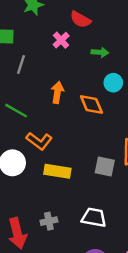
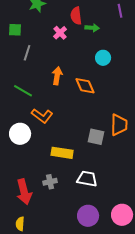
red semicircle: (80, 20) -> (76, 16), turned 54
green arrow: (100, 52) -> (92, 28), moved
cyan circle: (113, 83) -> (103, 58), moved
yellow rectangle: (57, 171) -> (62, 153), moved

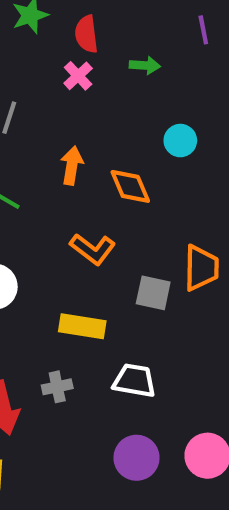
red semicircle: (76, 16) -> (86, 34), moved
cyan circle: (103, 58) -> (180, 141), moved
orange L-shape: (42, 116) -> (93, 249), moved

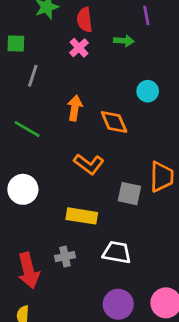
purple line: (203, 30) -> (146, 15), moved

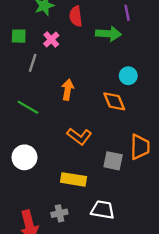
green arrow: (124, 41) -> (108, 34), size x1.5
pink cross: (79, 48) -> (51, 40), moved
orange diamond: (114, 122) -> (114, 101), moved

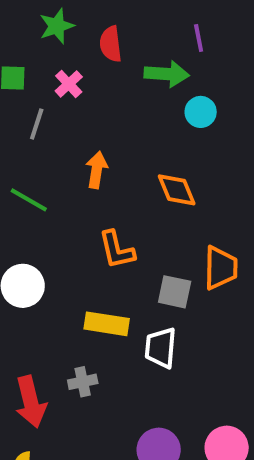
cyan circle: (128, 76) -> (201, 112), moved
orange L-shape: (79, 136) -> (117, 250), turned 40
white trapezoid: (103, 210) -> (161, 348), moved, turned -95

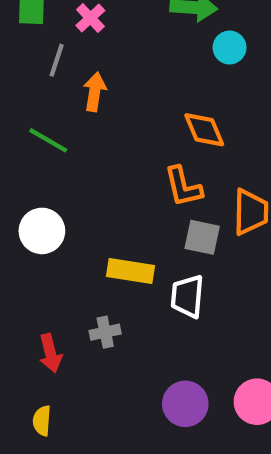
orange arrow: (97, 170) -> (95, 92), moved
orange L-shape: (117, 250) -> (183, 187), moved
red arrow: (31, 402) -> (50, 353), size x0.7

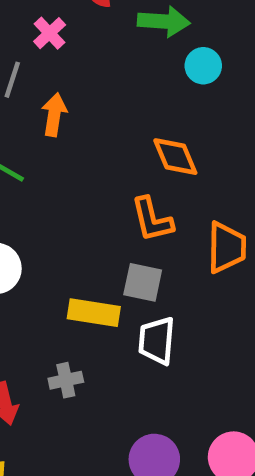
gray square: (202, 237) -> (143, 282), moved

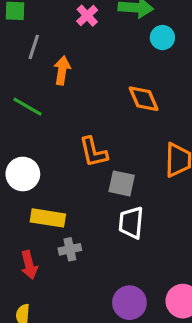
pink cross: (50, 33) -> (87, 16), moved
orange L-shape: (152, 219) -> (93, 152), moved
yellow rectangle: (94, 313) -> (48, 218), moved

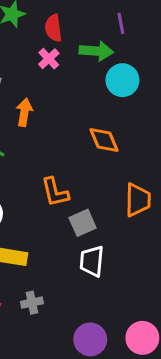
cyan circle: (162, 38) -> (122, 80), size x1.4
gray square: (122, 183) -> (83, 223), turned -36
gray cross: (70, 249) -> (32, 303), moved

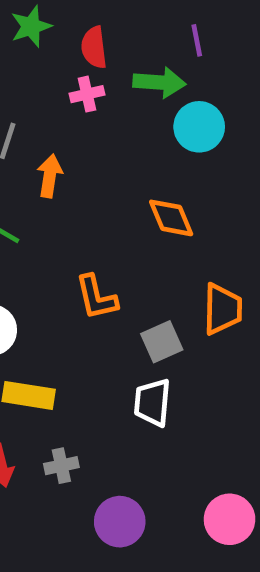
pink cross: (49, 59) -> (87, 94), turned 30
gray square: (83, 223) -> (162, 342), moved
purple circle: (90, 339) -> (120, 522), moved

